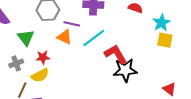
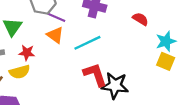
purple line: (72, 24) -> (56, 17), moved
red L-shape: (116, 54) -> (95, 75), moved

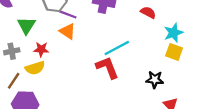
cyan line: (87, 43) -> (117, 48), moved
black star: (115, 86) -> (155, 80), moved, size x0.7

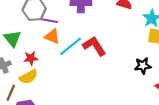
cyan line: (117, 48) -> (71, 46), moved
red L-shape: (107, 68) -> (94, 46), moved

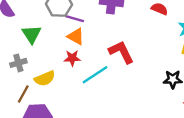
cyan line: (71, 46) -> (95, 75), moved
red star: (31, 58) -> (72, 58), moved

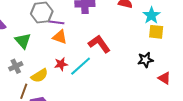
red star: (72, 58) -> (61, 64), moved

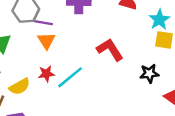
orange triangle: (60, 37) -> (46, 41), turned 35
red L-shape: (99, 44) -> (110, 50), moved

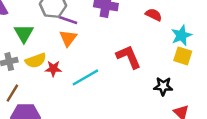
red star: (46, 74) -> (53, 69), moved
yellow semicircle: (20, 87) -> (36, 61), moved

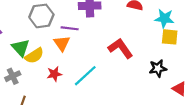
purple line: (68, 20) -> (70, 28), moved
cyan star: (181, 35) -> (164, 18), turned -30
yellow semicircle: (36, 61) -> (34, 56), moved

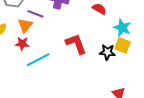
black star: (158, 68) -> (107, 52), moved
red star: (54, 74) -> (22, 44), moved

